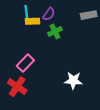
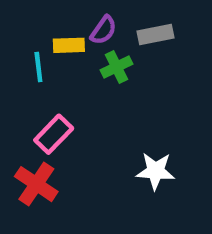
cyan line: (26, 12) -> (38, 67), moved
gray rectangle: (89, 15) -> (156, 34), moved

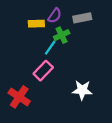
cyan line: (38, 67) -> (50, 48), moved, turned 42
pink rectangle: (54, 134) -> (43, 71), moved

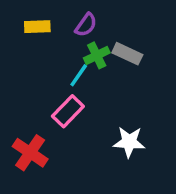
gray rectangle: (82, 18) -> (127, 54), moved, turned 36
yellow rectangle: (36, 24) -> (37, 27), moved

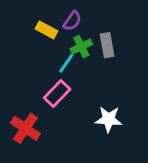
yellow rectangle: (37, 27) -> (47, 30), moved, turned 30
gray rectangle: (127, 54) -> (107, 45), turned 55

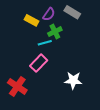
gray rectangle: (107, 45) -> (72, 12), moved, turned -49
cyan line: (66, 63) -> (45, 43), turned 40

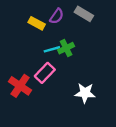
green cross: (55, 32) -> (66, 48), moved
red cross: (17, 86) -> (20, 86), moved

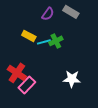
yellow rectangle: (37, 23) -> (29, 36), moved
pink rectangle: (45, 73) -> (27, 85), moved

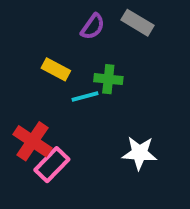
green cross: (56, 41) -> (108, 79), turned 32
cyan line: (44, 42) -> (85, 97), moved

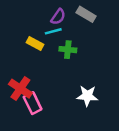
cyan line: (85, 97) -> (53, 31), moved
pink rectangle: (52, 165) -> (33, 103), turned -70

